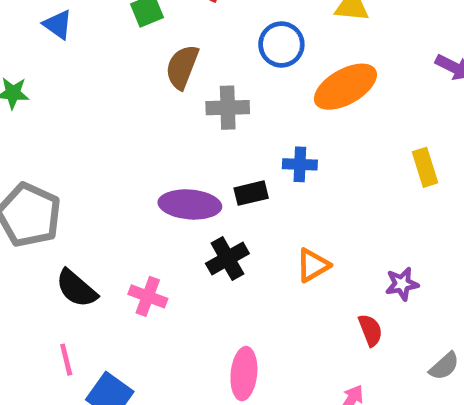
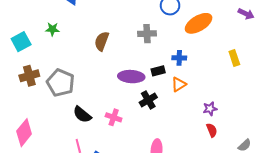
brown semicircle: (182, 67) -> (102, 41), moved
orange triangle: (313, 265) -> (179, 84), moved
purple star: (402, 284) -> (210, 109), moved

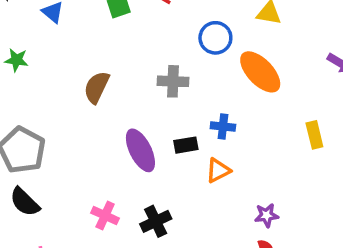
orange ellipse: (199, 23) -> (260, 72), turned 72
purple ellipse: (131, 77) -> (140, 150), turned 55
black cross: (148, 100) -> (156, 221), moved
black semicircle: (82, 114) -> (25, 202), moved

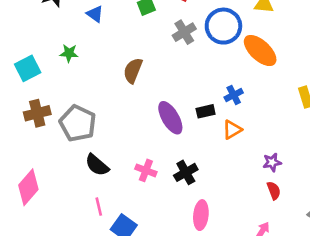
blue circle: (215, 38) -> (223, 26), size x1.4
gray cross: (173, 81) -> (184, 32), moved, turned -30
blue cross: (223, 126) -> (234, 95), turned -30
black semicircle: (25, 202) -> (97, 165), moved

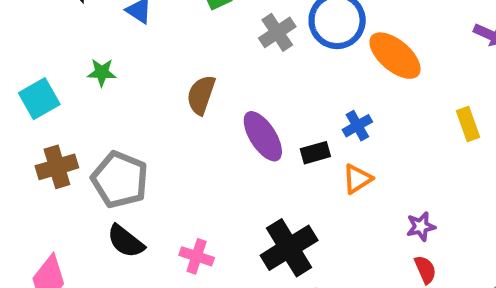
purple ellipse: (170, 118) -> (263, 136), moved
black semicircle: (97, 165) -> (126, 241), moved
pink cross: (146, 170) -> (197, 256), moved
black cross: (186, 172) -> (289, 248), size x1.5

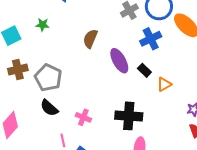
blue cross: (357, 126) -> (151, 39), moved, size x1.5
black rectangle: (315, 153) -> (144, 70), turned 56
black cross: (289, 248) -> (129, 116), turned 32

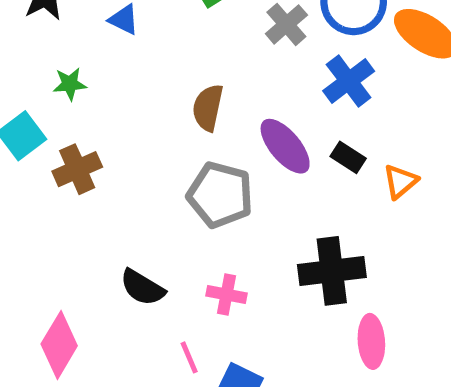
green star: (43, 25) -> (70, 84), moved
brown cross: (18, 70) -> (77, 169), moved
gray pentagon: (48, 78) -> (220, 195), moved

